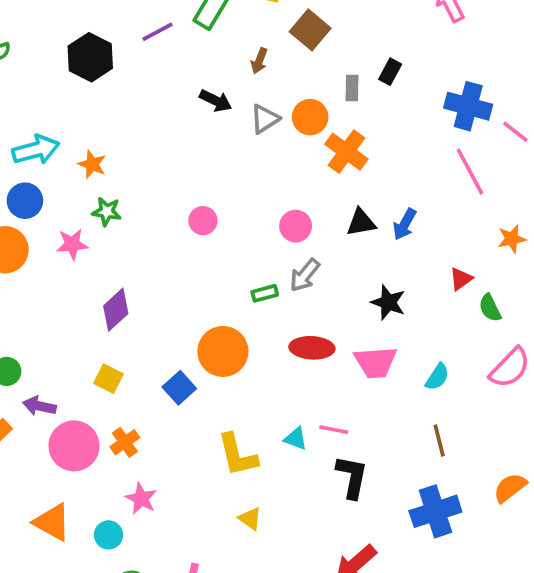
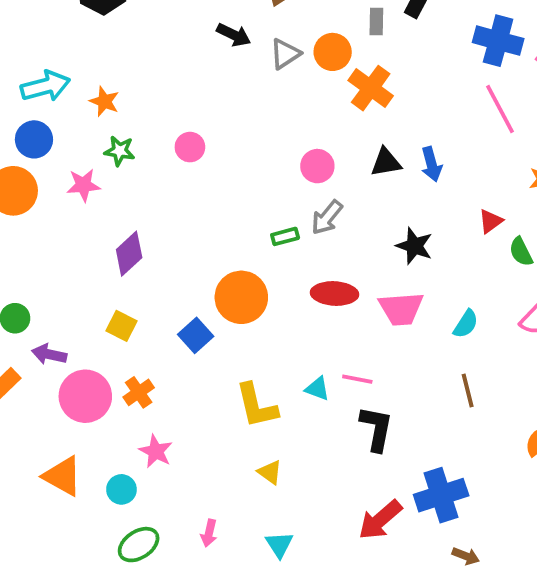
pink circle: (203, 221) -> (190, 147), moved
blue arrow: (405, 224) -> (432, 164), turned -44
blue cross: (435, 511) -> (441, 495), moved

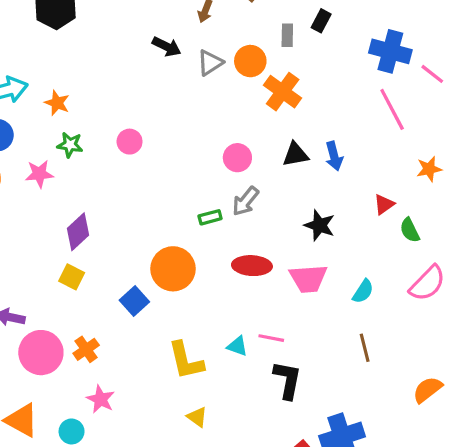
yellow square: (121, 326) -> (72, 277), moved

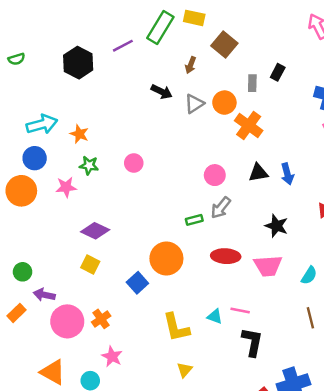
purple diamond: (78, 232) -> (95, 231), turned 68
yellow triangle: (197, 417) -> (185, 370), turned 35

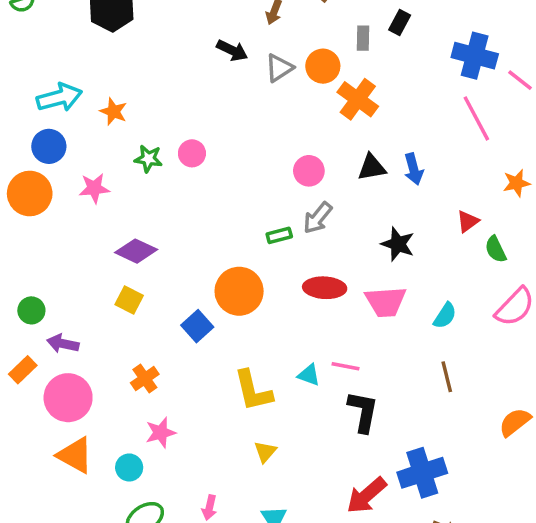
green star: (89, 165) -> (148, 159), moved
pink circle: (67, 321) -> (68, 398), moved
pink star: (112, 356) -> (161, 433), turned 30

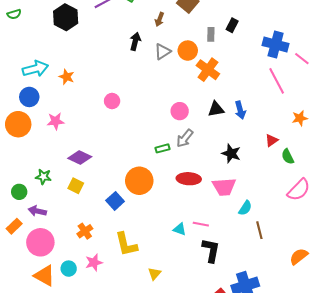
black arrow: (232, 50) -> (135, 41), turned -102
green star: (148, 159) -> (43, 177), moved
cyan semicircle: (445, 316) -> (245, 208), moved
yellow L-shape: (253, 391) -> (126, 244), moved
cyan circle: (129, 467) -> (69, 269), moved

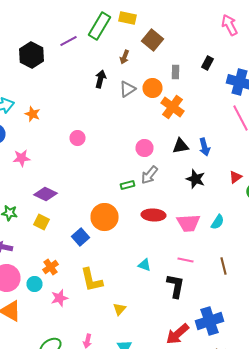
black rectangle: (232, 25) -> (208, 63), moved
black star: (231, 153) -> (196, 179), moved
cyan semicircle: (245, 208) -> (218, 222), moved
pink line: (201, 224) -> (186, 260), moved
cyan circle: (69, 269) -> (34, 284), moved

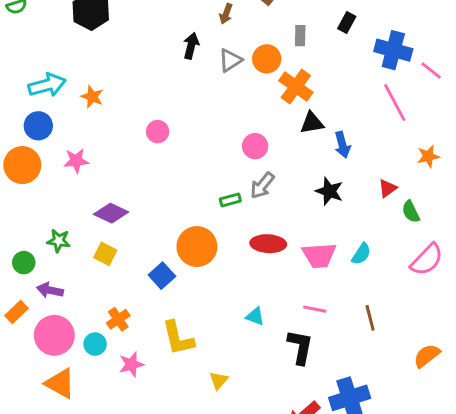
black triangle: (180, 146) -> (312, 123), moved

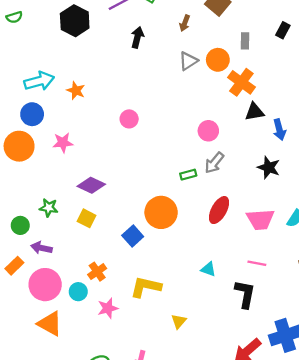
black arrow: (191, 46) -> (137, 37), moved
red ellipse: (268, 244) -> (219, 210), turned -64
yellow L-shape: (178, 338) -> (146, 287), turned 116

